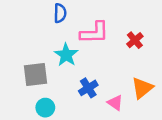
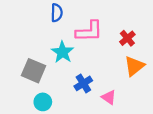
gray square: (35, 74) -> (34, 71), turned 30
orange triangle: (142, 88) -> (134, 66), moved

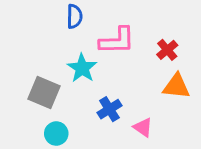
orange triangle: (134, 66) -> (176, 86), turned 45

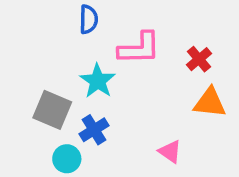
blue cross: (109, 109) -> (94, 130), moved

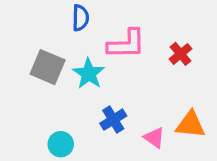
orange triangle: (210, 103) -> (190, 124), moved
gray square: (52, 110) -> (48, 67), moved
blue cross: (94, 130) -> (113, 120), moved

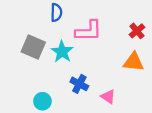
red cross: (181, 54) -> (137, 31), moved
blue cross: (113, 120) -> (79, 84), turned -30
orange triangle: (190, 124) -> (134, 62), moved

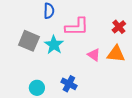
blue cross: (79, 84) -> (69, 84), moved
pink triangle: (108, 97) -> (94, 55), moved

